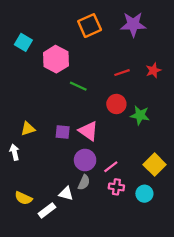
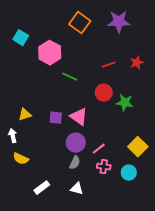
orange square: (90, 26) -> (80, 23), turned -30
white triangle: (66, 194) -> (77, 189), moved
yellow semicircle: (23, 198) -> (21, 159), moved

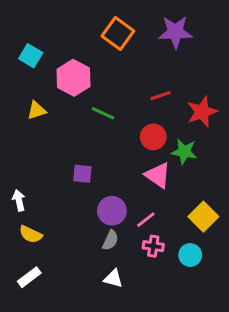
red star: (137, 63) -> (202, 112), moved, size x1.5
yellow triangle: (25, 115) -> (37, 110), moved
pink triangle: (79, 117) -> (158, 175), moved
white rectangle: (42, 188) -> (29, 277), moved

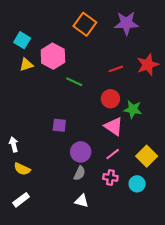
yellow triangle: (37, 110) -> (26, 65), moved
red star: (202, 112) -> (148, 65), moved
pink line: (146, 220) -> (113, 154), moved

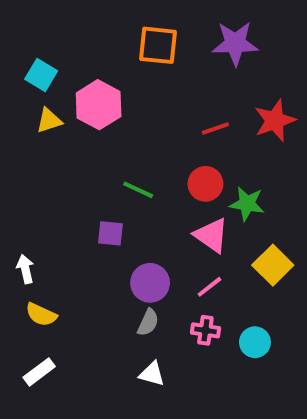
orange square: (85, 24) -> (158, 45), turned -30
green line: (74, 82) -> (138, 190), moved
yellow square: (147, 156) -> (273, 265), moved

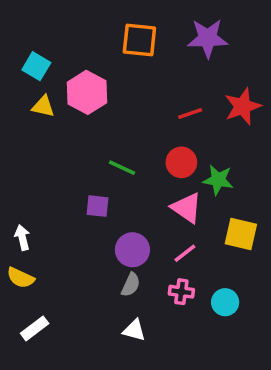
yellow triangle: (49, 121) -> (43, 106), turned 30
yellow square: (273, 265) -> (241, 234), turned -32
yellow semicircle: (41, 315) -> (21, 278), moved

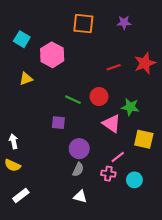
purple star: (208, 38) -> (124, 22), size x0.6
yellow triangle: (43, 106) -> (26, 79), moved, turned -32
red circle: (181, 162) -> (99, 97), moved
pink line: (185, 253) -> (118, 157), moved

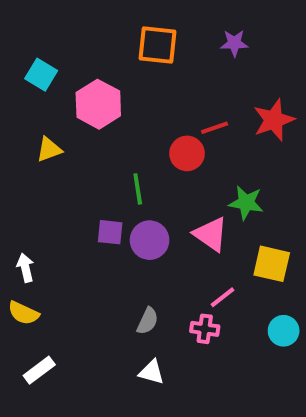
red circle: (99, 97) -> (187, 153), moved
green line: (73, 100) -> (138, 189), turned 56
purple circle: (79, 149) -> (150, 240), moved
cyan circle: (134, 180) -> (284, 331), moved

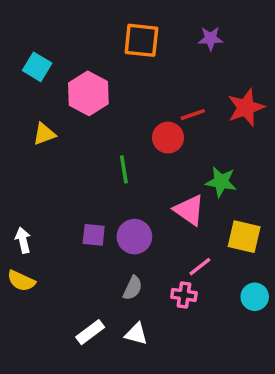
purple square: (110, 232) -> (94, 235), moved
purple circle: (150, 240) -> (134, 237), moved
white rectangle: (39, 370) -> (90, 332), moved

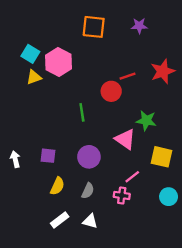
cyan square: (37, 67) -> (30, 54), moved
yellow triangle: (44, 134) -> (34, 77), moved
purple square: (94, 235) -> (48, 156), moved
yellow semicircle: (21, 281) -> (57, 186), moved, turned -90

